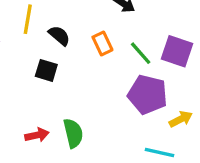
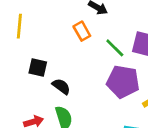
black semicircle: (59, 36) -> (61, 86), moved
orange rectangle: (102, 44) -> (82, 31), moved

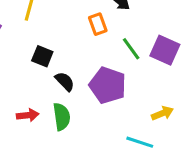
purple pentagon: (123, 82) -> (108, 85), moved

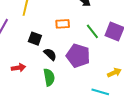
orange rectangle: (98, 24) -> (63, 24), moved, turned -72
red arrow: (28, 115) -> (18, 68), moved

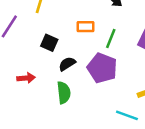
green line: (92, 31) -> (111, 39), moved, turned 56
black semicircle: (50, 54) -> (67, 64), turned -80

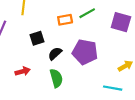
green line: (111, 39) -> (87, 13), moved, turned 49
black square: (49, 43) -> (37, 38), turned -32

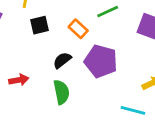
orange rectangle: (65, 20) -> (78, 29), moved, turned 48
black square: (37, 38) -> (40, 25), moved

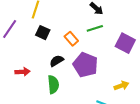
black square: (40, 25) -> (43, 33), turned 32

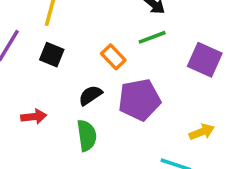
black square: (43, 33) -> (52, 55), moved
purple pentagon: (85, 65) -> (139, 100), turned -30

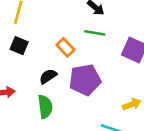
green line: (152, 37) -> (95, 33), turned 30

